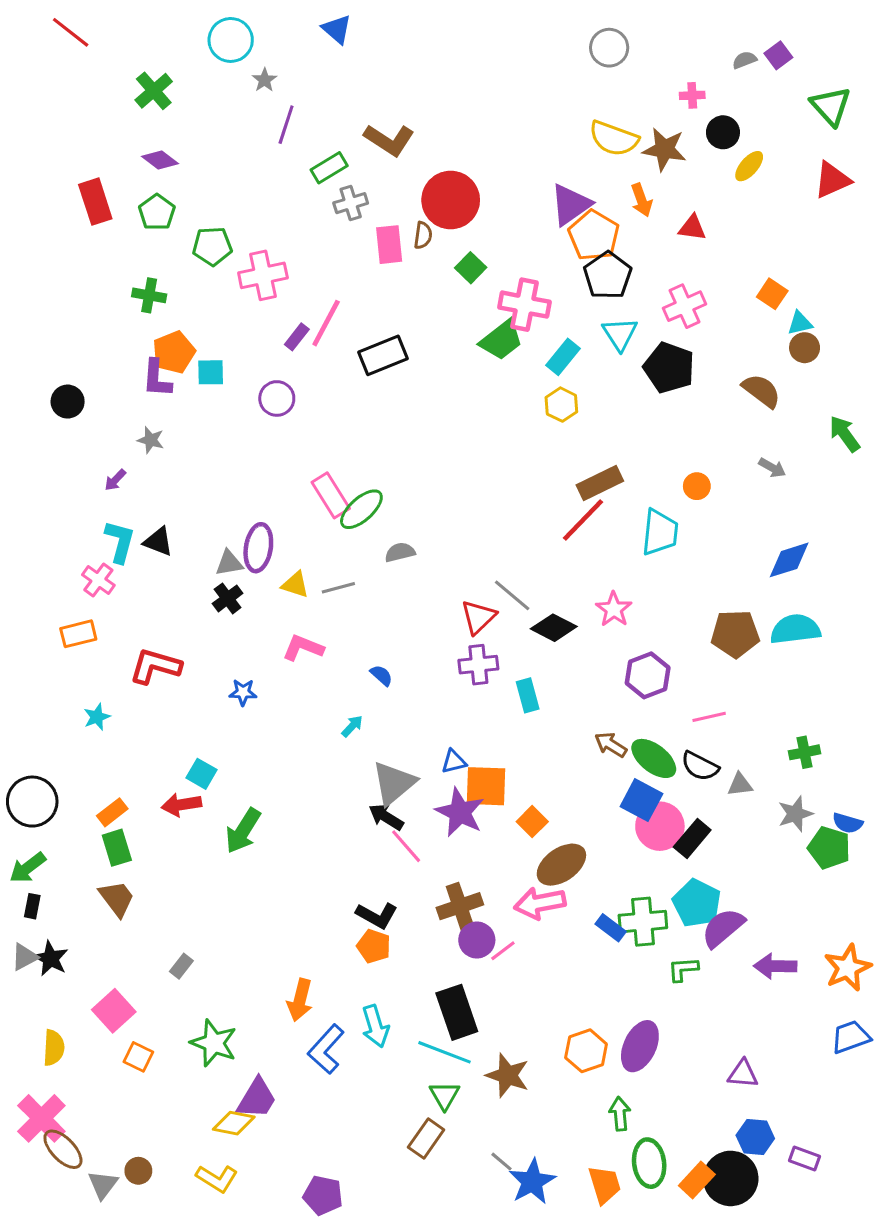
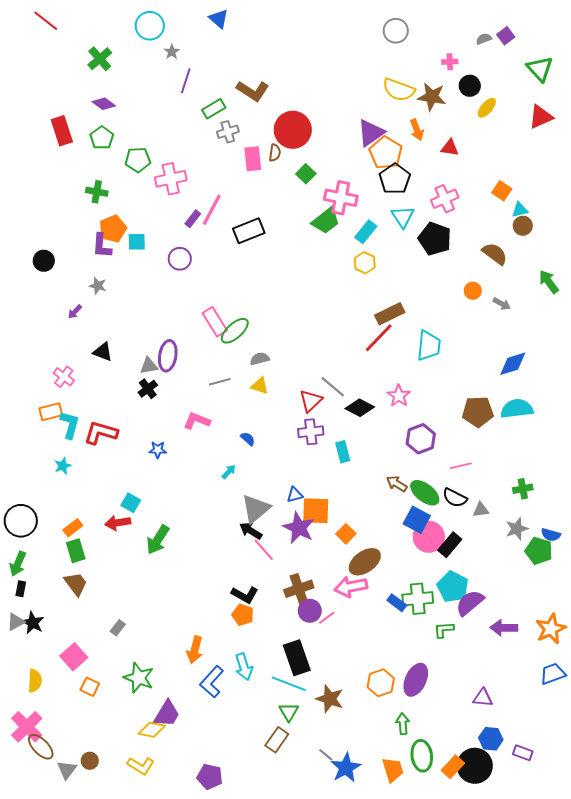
orange circle: (697, 486) -> (473, 291), moved
cyan L-shape: (120, 542) -> (70, 425), moved
yellow triangle: (295, 585) -> (260, 386), moved
green arrow: (28, 868) -> (18, 564), turned -30

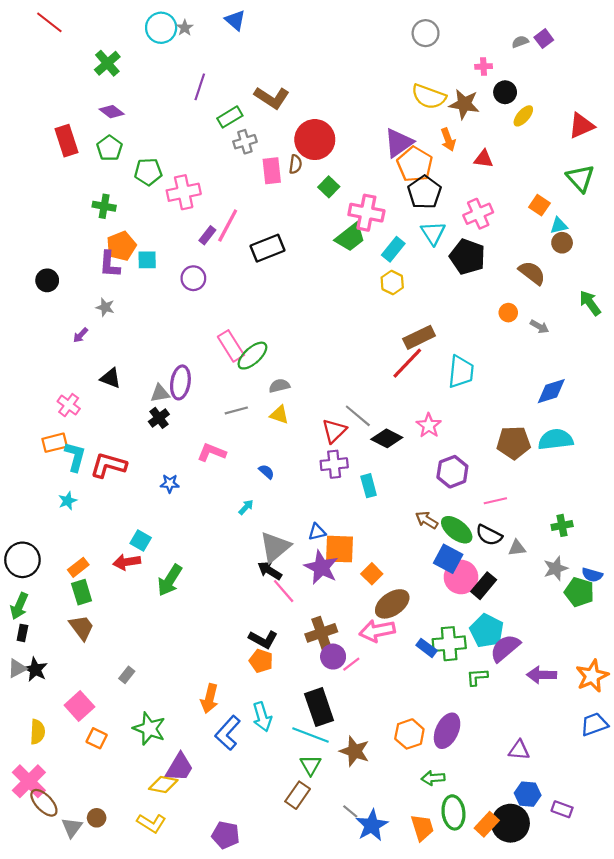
gray star: (172, 52) -> (185, 28), moved
green triangle: (540, 69) -> (580, 178), moved
green arrow: (403, 724) -> (433, 778), turned -90

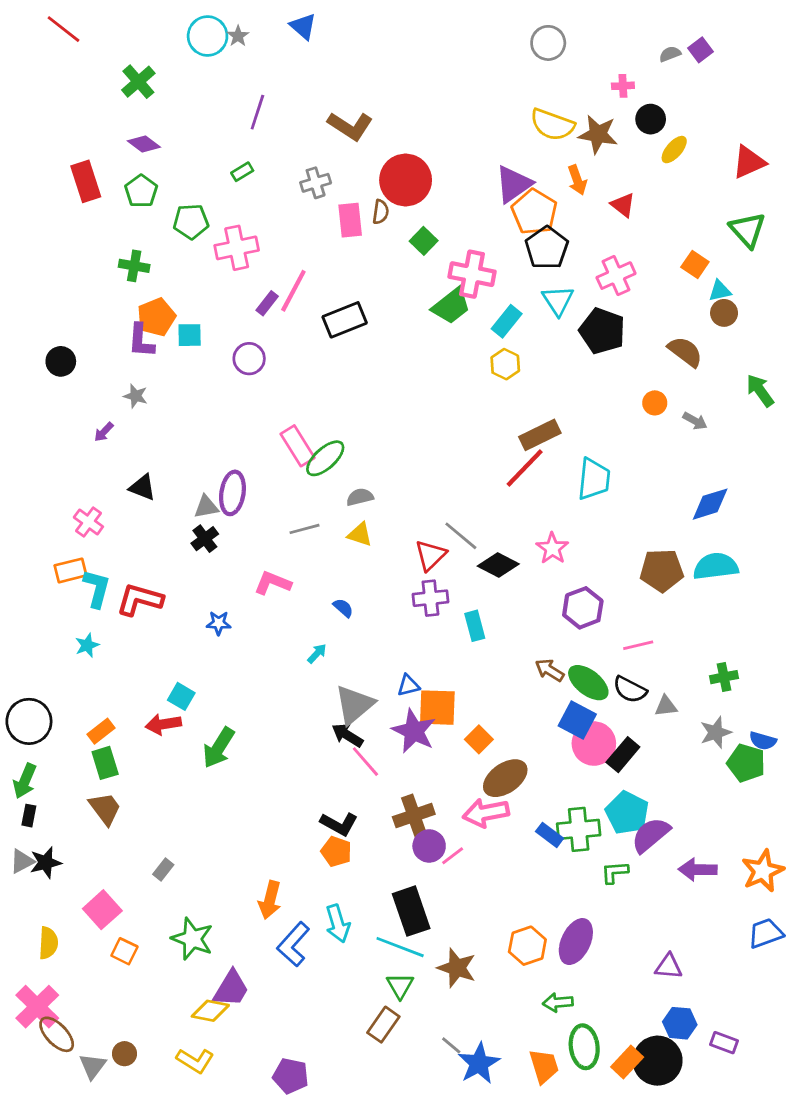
green rectangle: (230, 117) -> (242, 172), moved, size x0.7
red triangle: (484, 159) -> (623, 205), turned 30
black star: (35, 669) -> (46, 863), turned 30

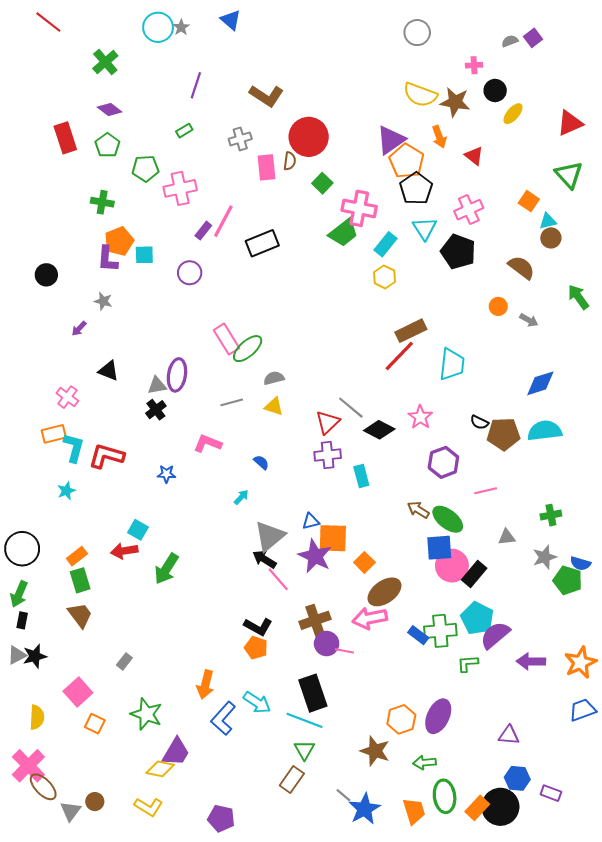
black semicircle: (630, 690) -> (479, 422), moved, size x0.7
blue square: (577, 720) -> (439, 548), turned -32
pink line: (453, 856) -> (344, 651), turned 48
cyan arrow: (338, 924) -> (257, 703), turned -40
brown star: (457, 968) -> (375, 751), moved

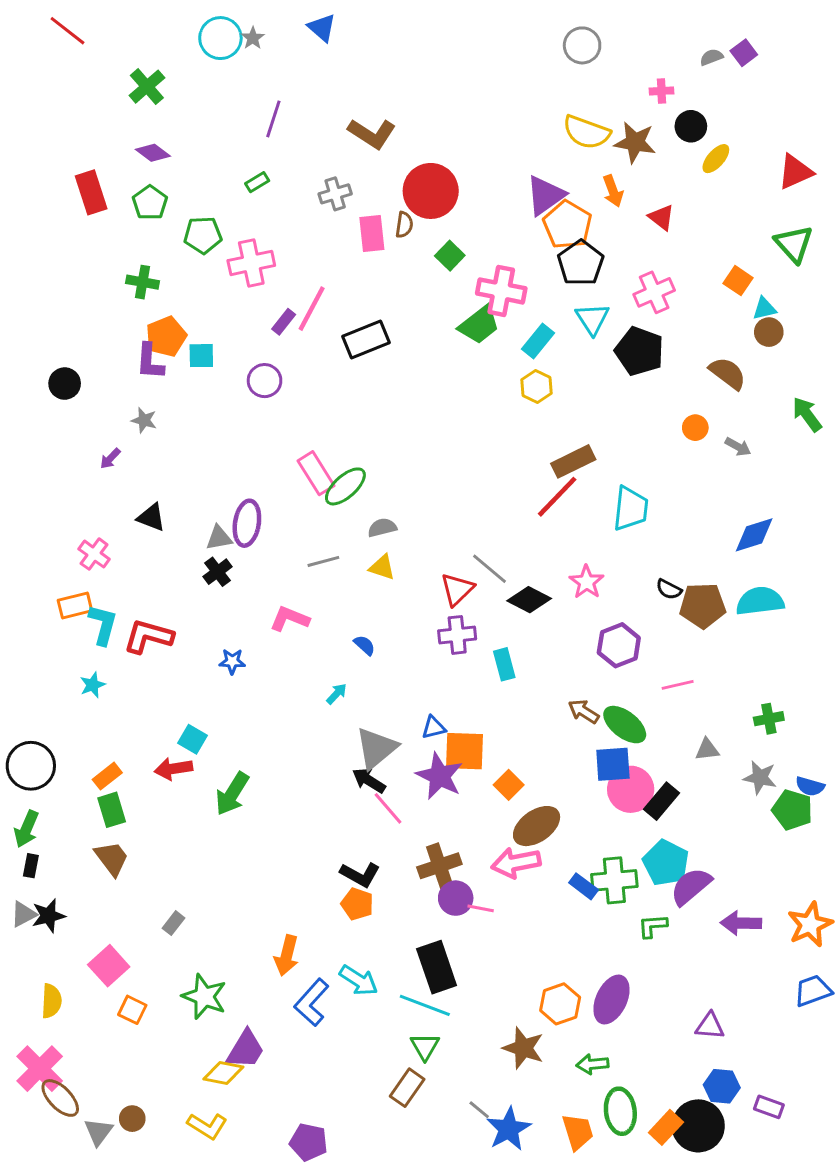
gray star: (545, 557) -> (760, 778), turned 30

